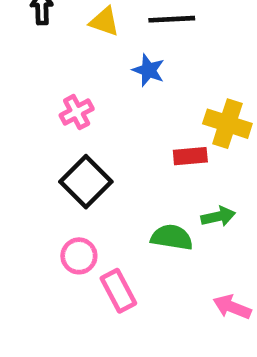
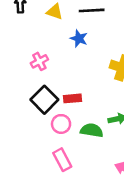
red rectangle: (190, 156) -> (73, 98), moved
pink circle: (79, 256) -> (61, 124), moved

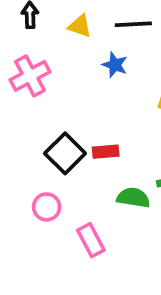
pink cross: (39, 61) -> (30, 76), moved, size x1.5
pink circle: (61, 124) -> (47, 207), moved

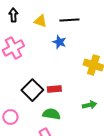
green semicircle: (133, 198) -> (51, 114), moved
pink circle: (47, 207) -> (10, 117), moved

